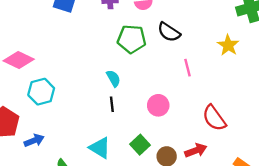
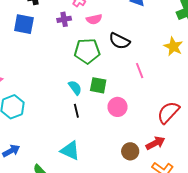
red semicircle: (214, 118) -> (168, 112), turned 85
green square: (140, 145) -> (98, 85), moved, turned -30

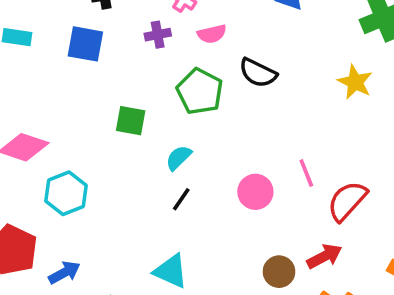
green pentagon: (87, 51) -> (200, 91), turned 30
pink line: (140, 71) -> (306, 173), moved
green square: (98, 85) -> (131, 121), moved
cyan semicircle: (75, 88) -> (179, 158), turned -98
black line: (76, 111) -> (181, 199), turned 48

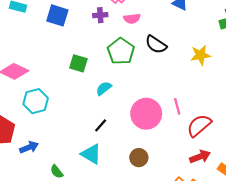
yellow star: (355, 82) -> (201, 55), moved, turned 30
pink circle: (255, 192) -> (146, 114), size x1.5
black line: (181, 199) -> (101, 125), moved
red arrow: (324, 256) -> (200, 157), moved
brown circle: (279, 272) -> (139, 158), moved

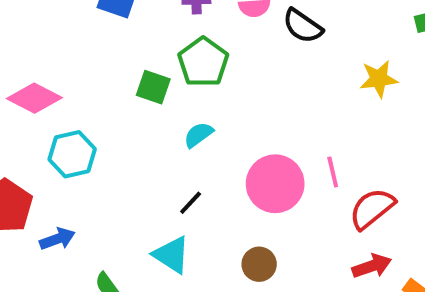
black semicircle: (156, 44) -> (303, 26), moved
green pentagon: (121, 51) -> (203, 62), moved

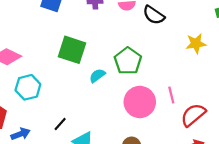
green pentagon: (203, 62) -> (128, 61), moved
green square: (153, 87) -> (72, 50), size x1.5
black line: (191, 203) -> (60, 124), moved

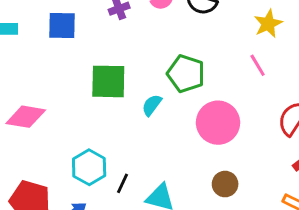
cyan hexagon: (28, 87) -> (89, 167), moved
pink line: (171, 95) -> (258, 65), moved

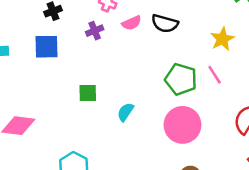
green pentagon: (186, 74) -> (181, 79), moved
green square: (108, 81) -> (88, 93), size x0.6

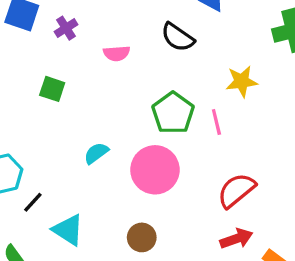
pink semicircle: (132, 23) -> (117, 53), moved
purple cross: (95, 31) -> (66, 28), moved, turned -30
cyan semicircle: (125, 112) -> (96, 153), moved

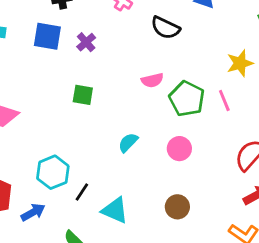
black semicircle: (178, 37) -> (165, 28), moved
pink semicircle: (117, 53) -> (152, 80), moved
pink circle: (155, 170) -> (179, 149), size x0.6

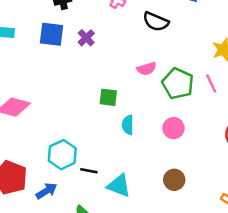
green square: (83, 95) -> (108, 97), moved
cyan semicircle: (128, 142) -> (128, 125), turned -42
black line: (82, 192) -> (89, 171), turned 70

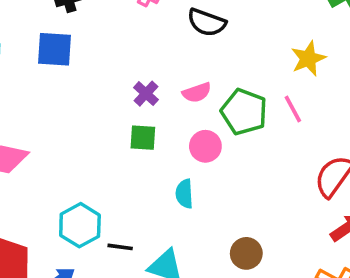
purple cross: (86, 38) -> (146, 94), moved
cyan semicircle: (128, 125) -> (184, 194), moved
pink circle: (173, 128) -> (205, 146), moved

